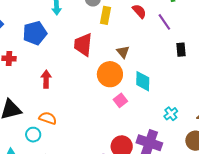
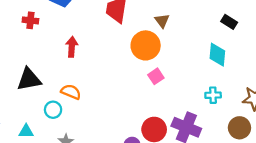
black rectangle: (181, 50) -> (229, 22), turned -56
cyan diamond: (143, 81) -> (217, 55), moved
cyan cross: (171, 114) -> (213, 95), turned 32

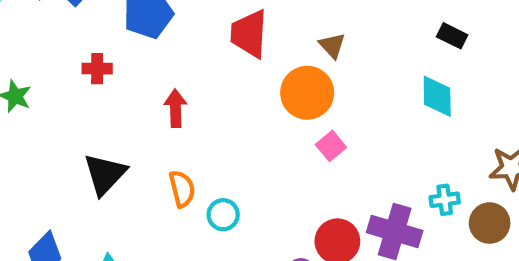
black triangle: (29, 79) -> (105, 174), turned -30
orange semicircle: (71, 92) -> (182, 189), turned 60
cyan cross: (213, 95) -> (445, 200), moved
cyan circle: (53, 110) -> (223, 215), moved

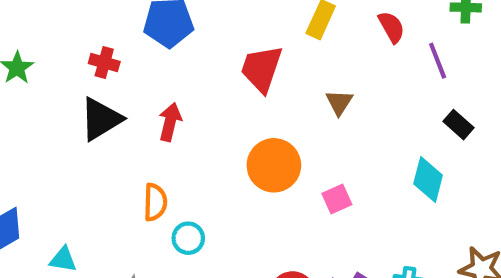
orange circle: (307, 93) -> (274, 165), moved
pink square: (331, 146) -> (337, 199), moved
black triangle: (105, 174) -> (101, 119), moved

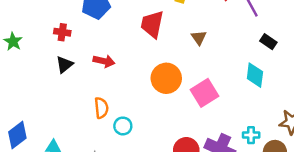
black triangle: (101, 119) -> (64, 65), size x0.7
red arrow: (170, 122) -> (104, 61), turned 96
pink square: (337, 199) -> (205, 93), size x1.6

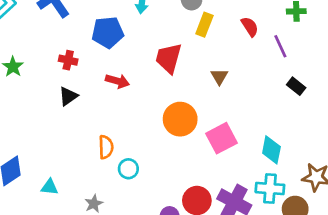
red arrow: (104, 61) -> (117, 81), moved
cyan diamond: (255, 75) -> (271, 150), moved
cyan cross: (251, 135) -> (270, 189), size x1.5

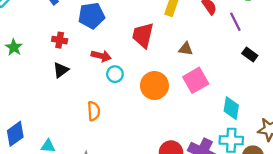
brown triangle: (219, 77) -> (186, 49), turned -48
pink square: (222, 138) -> (196, 80), moved
cyan circle: (128, 169) -> (115, 74), moved

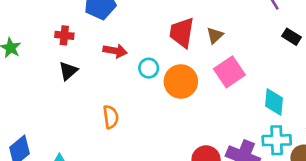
red trapezoid: (143, 35) -> (182, 33), moved
brown triangle: (186, 49) -> (215, 35), turned -48
cyan circle: (115, 74) -> (149, 68), moved

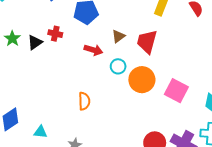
brown triangle: (215, 35) -> (118, 36), moved
black triangle: (68, 71) -> (35, 42), moved
pink square: (229, 72) -> (176, 91), moved, turned -35

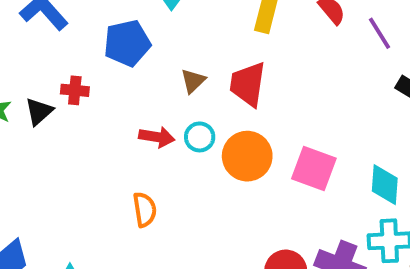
red arrow: (93, 50) -> (157, 137), moved

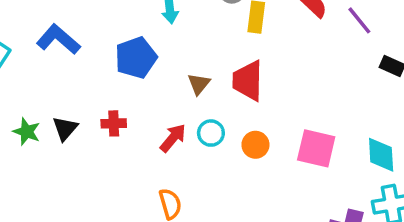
red cross: (75, 90) -> (114, 123), moved
red arrow: (157, 137) -> (173, 138), turned -52
orange circle: (247, 156) -> (255, 145), size x0.6

